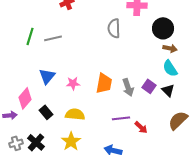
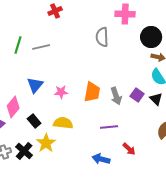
red arrow: (141, 127) -> (129, 149), moved
yellow star: (71, 141) -> (46, 143), moved

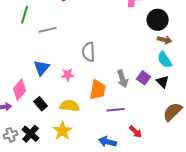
gray semicircle: (102, 37) -> (89, 52), moved
green line: (18, 45) -> (25, 15), moved
orange trapezoid: (92, 92) -> (98, 90), moved
yellow star: (46, 143) -> (63, 131), moved

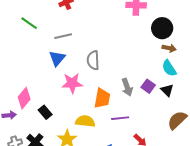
green line: (25, 15) -> (29, 23), turned -72
gray line: (48, 30) -> (63, 36), moved
blue triangle: (42, 68) -> (57, 58), moved
pink star: (68, 75) -> (72, 83), size x1.5
yellow semicircle: (70, 106) -> (85, 121), moved

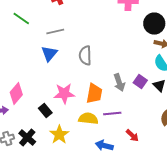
pink star: (72, 83) -> (64, 94), moved
black rectangle: (45, 112) -> (45, 110), moved
yellow semicircle: (85, 121) -> (88, 118), moved

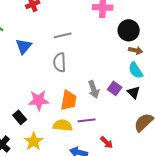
gray line: (55, 32) -> (63, 35), moved
blue triangle: (49, 54) -> (24, 46), moved

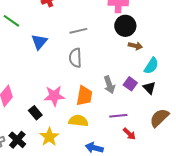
black circle: (129, 30) -> (125, 26), moved
brown arrow: (136, 50) -> (135, 46), moved
cyan semicircle: (136, 70) -> (151, 66), turned -114
purple line: (87, 120) -> (118, 116), moved
red arrow: (107, 142) -> (129, 134), moved

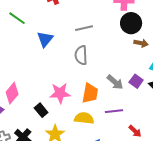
gray arrow: (109, 85) -> (115, 82), turned -30
purple line: (118, 116) -> (114, 111), moved

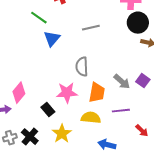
green line: (17, 18) -> (39, 18), moved
gray semicircle: (81, 55) -> (82, 67), moved

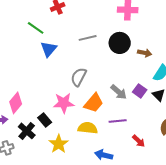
black circle: (138, 23) -> (120, 43), moved
gray semicircle: (82, 67) -> (79, 77), turned 30
orange trapezoid: (97, 93) -> (94, 103), turned 30
black cross: (30, 137) -> (27, 131), moved

